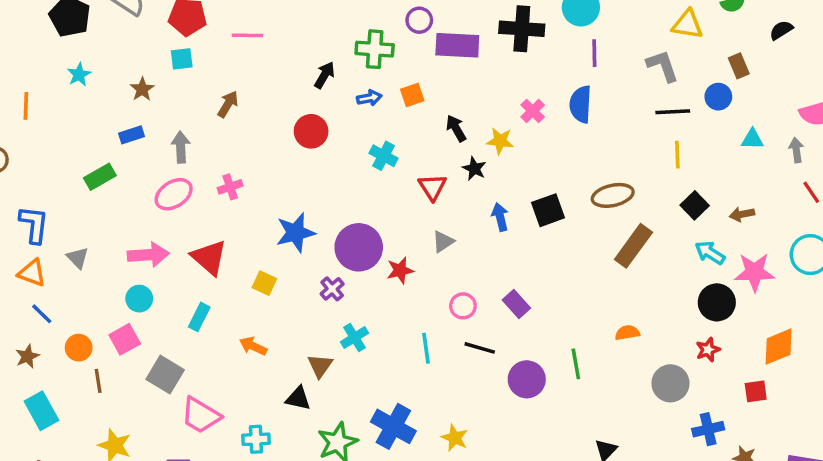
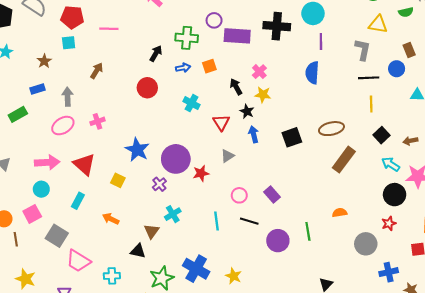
gray L-shape: (663, 66) -> (363, 50), turned 30
pink cross: (533, 111) -> (259, 72), moved
blue arrow: (500, 217) -> (254, 134), moved
blue star: (295, 233) -> (137, 150), turned -30

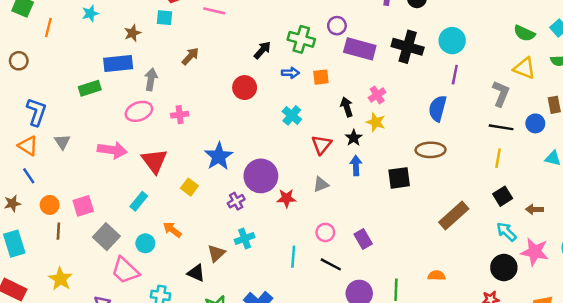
blue rectangle: (37, 89) -> (118, 64), size x1.6
brown ellipse: (331, 129) -> (431, 150), moved
cyan circle: (41, 189) -> (145, 243), moved

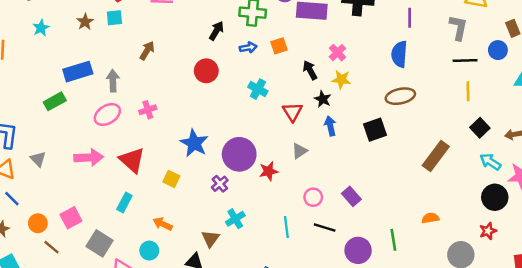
brown star: (132, 33) -> (85, 22), moved
brown line: (58, 231) -> (52, 247), turned -42
cyan circle: (145, 243) -> (149, 251), moved

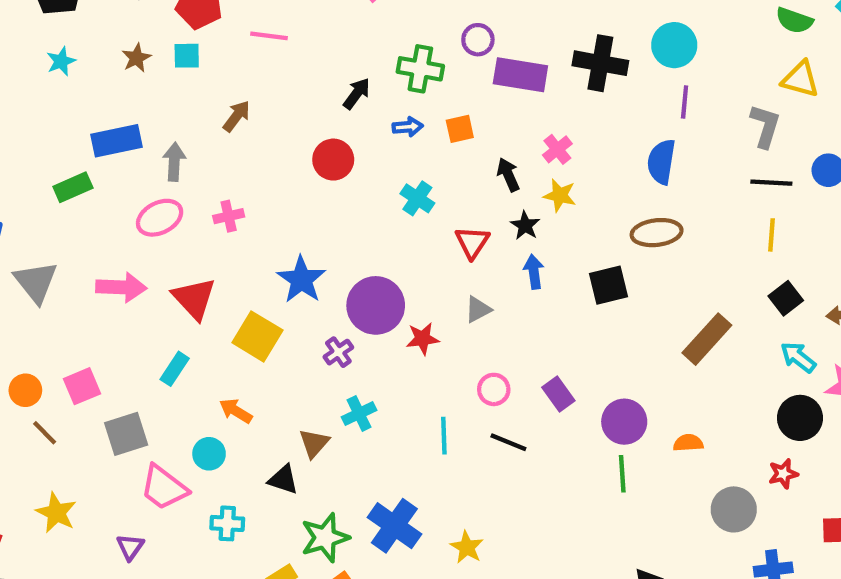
gray triangle: (38, 159) -> (36, 282), size x1.6
yellow square: (171, 179) -> (257, 336), size x1.6
gray square: (99, 243) -> (126, 434), turned 35
purple circle: (358, 250) -> (624, 422), moved

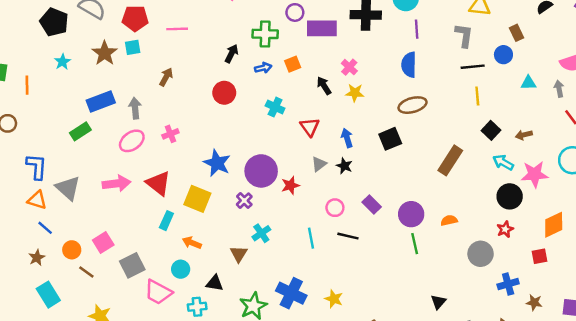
brown star: (136, 58) -> (105, 53), size x1.5
black star: (525, 225) -> (344, 166), moved
cyan rectangle: (175, 369) -> (166, 221), moved
black triangle: (283, 480) -> (215, 283), moved

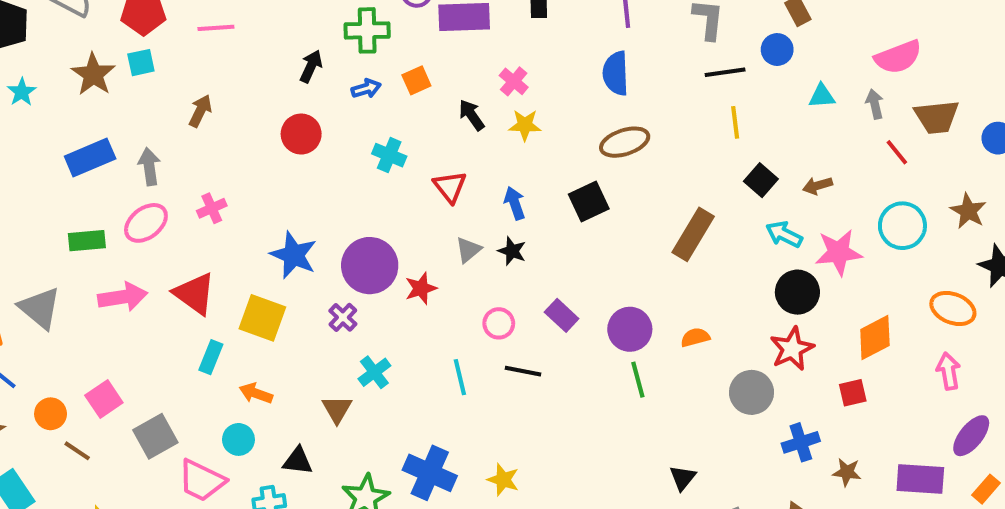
green rectangle: (80, 131) -> (87, 241), moved, turned 30
red star: (505, 229) -> (792, 349), size x1.5

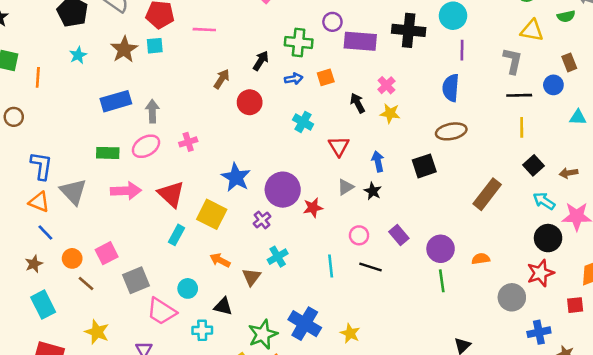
brown arrow: (200, 111) -> (222, 79), moved
orange arrow: (256, 393) -> (220, 260), moved

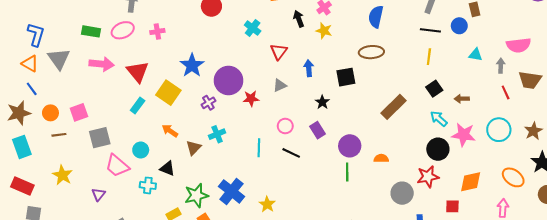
black star: (373, 191) -> (322, 102), moved
brown star: (34, 264) -> (19, 113), size x1.6
brown line: (86, 284) -> (59, 135), turned -56

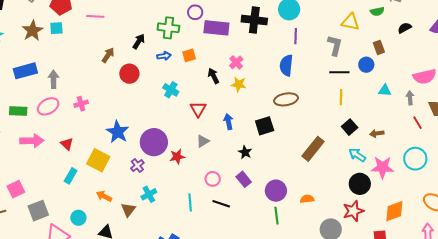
red triangle: (138, 72) -> (67, 144), size x0.6

